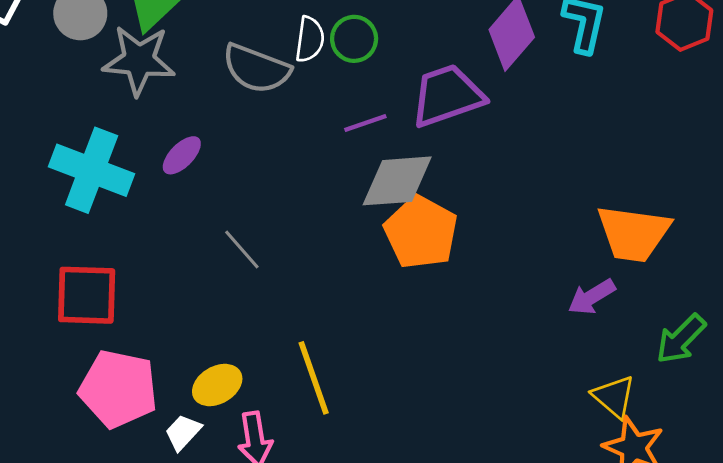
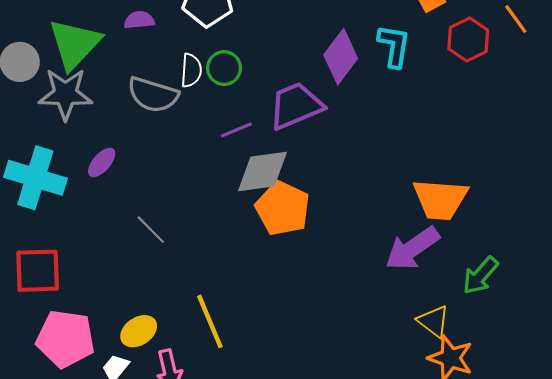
purple arrow: (592, 297) -> (412, 248), size x1.6

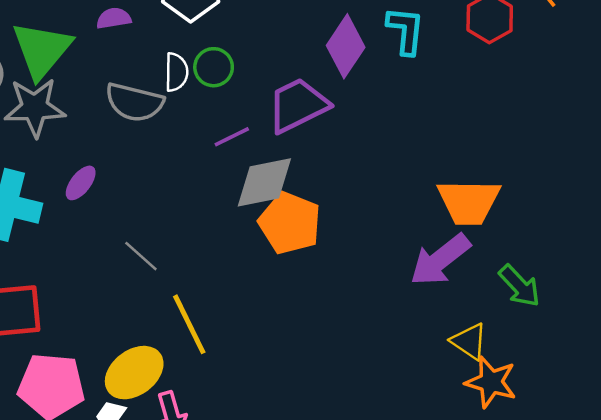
green arrow: (480, 275) -> (519, 286), turned -81
yellow line: (210, 321) -> (189, 324), moved
yellow ellipse: (139, 331) -> (134, 373), size x1.4

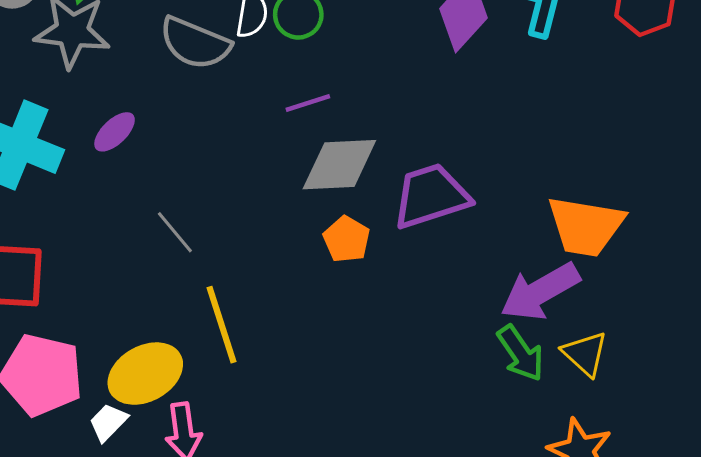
purple trapezoid: (298, 105) -> (431, 196), moved
orange pentagon: (290, 223) -> (347, 239), moved, size x0.6
green arrow: (519, 286) -> (521, 353), moved
yellow triangle: (469, 341) -> (585, 354), moved

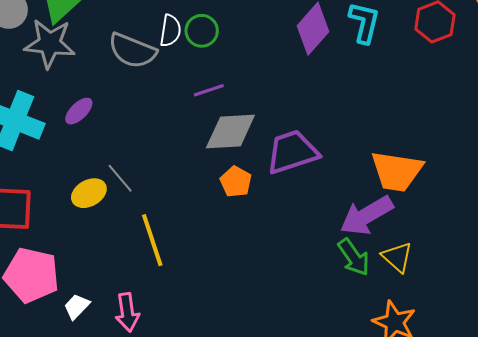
yellow ellipse: (145, 374) -> (89, 193), moved, size x0.7

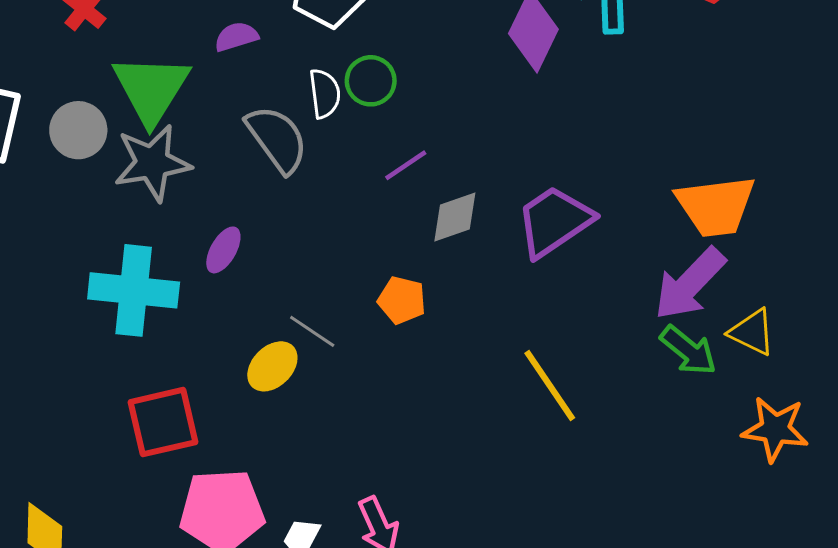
gray semicircle: (132, 51) -> (277, 139), turned -132
gray diamond: (230, 132) -> (455, 217), size x0.7
orange pentagon: (236, 182) -> (402, 300), moved
yellow line: (152, 240) -> (550, 386), moved

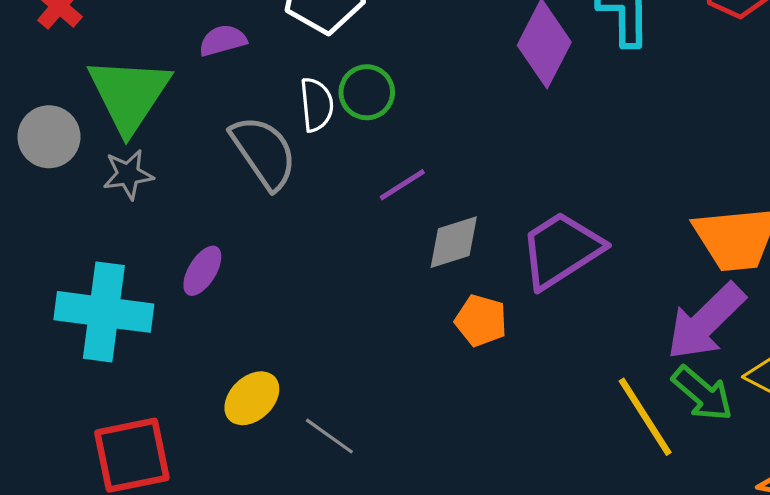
gray star: (152, 163) -> (128, 174), size x0.6
orange pentagon: (402, 300) -> (481, 321), moved
gray line: (312, 331) -> (329, 436), moved
yellow line: (550, 386) -> (645, 417), moved

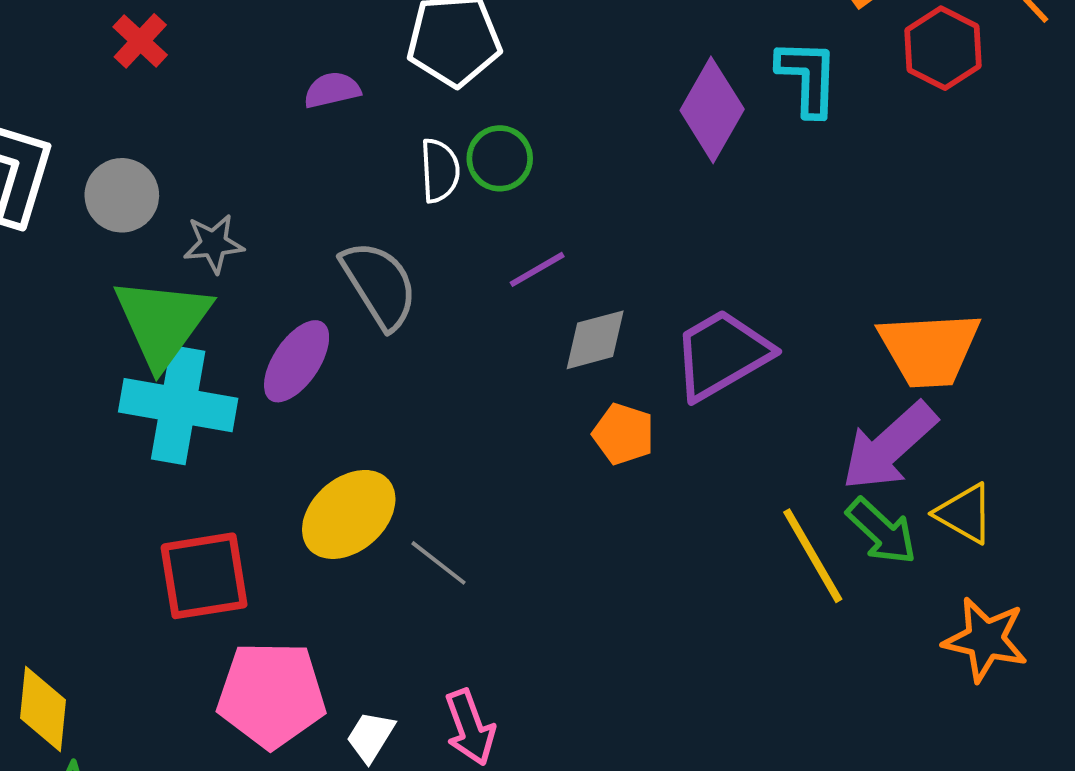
green triangle: (129, 94) -> (162, 322), moved
gray semicircle: (264, 152) -> (379, 285), moved
purple ellipse: (202, 271) -> (297, 361), size x1.4
yellow ellipse: (252, 398) -> (349, 514), size x1.4

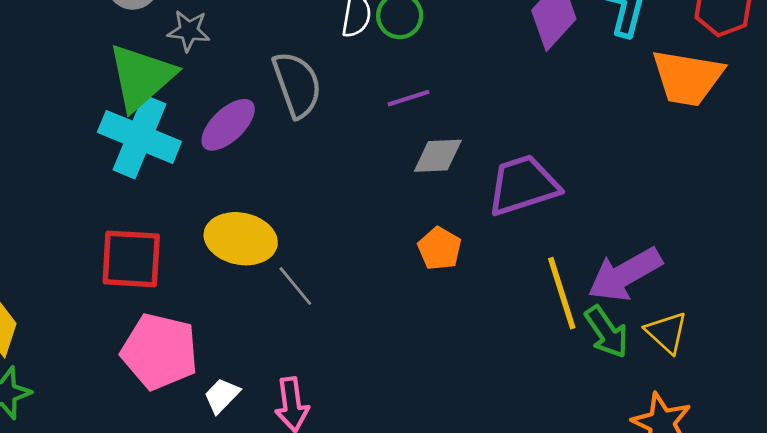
orange trapezoid: (929, 349) -> (687, 78), moved
orange pentagon: (623, 434) -> (440, 248), moved
yellow ellipse: (349, 514) -> (241, 239), turned 40
yellow line: (813, 556) -> (562, 293), moved

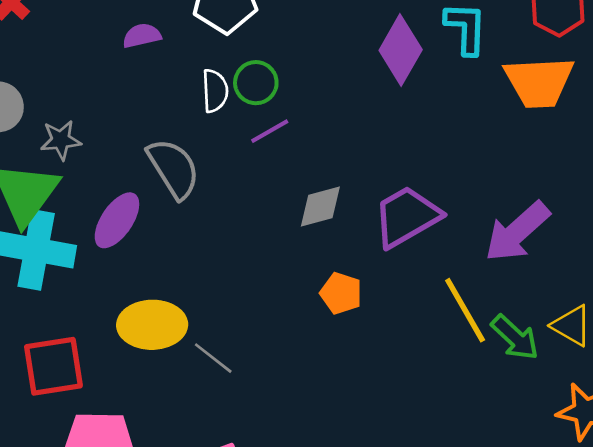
purple line: (408, 98) -> (270, 131), moved
purple arrow: (625, 274) -> (517, 232), moved

